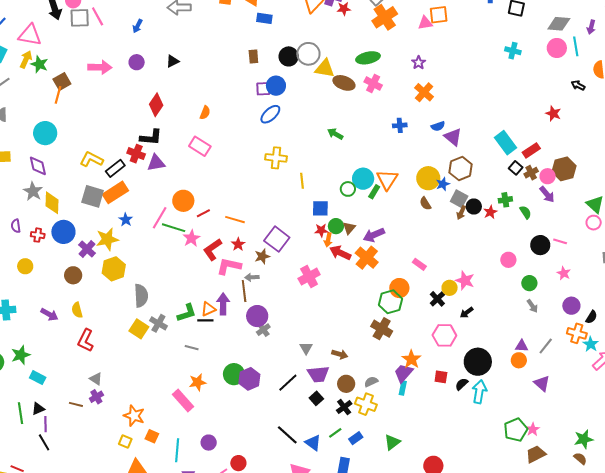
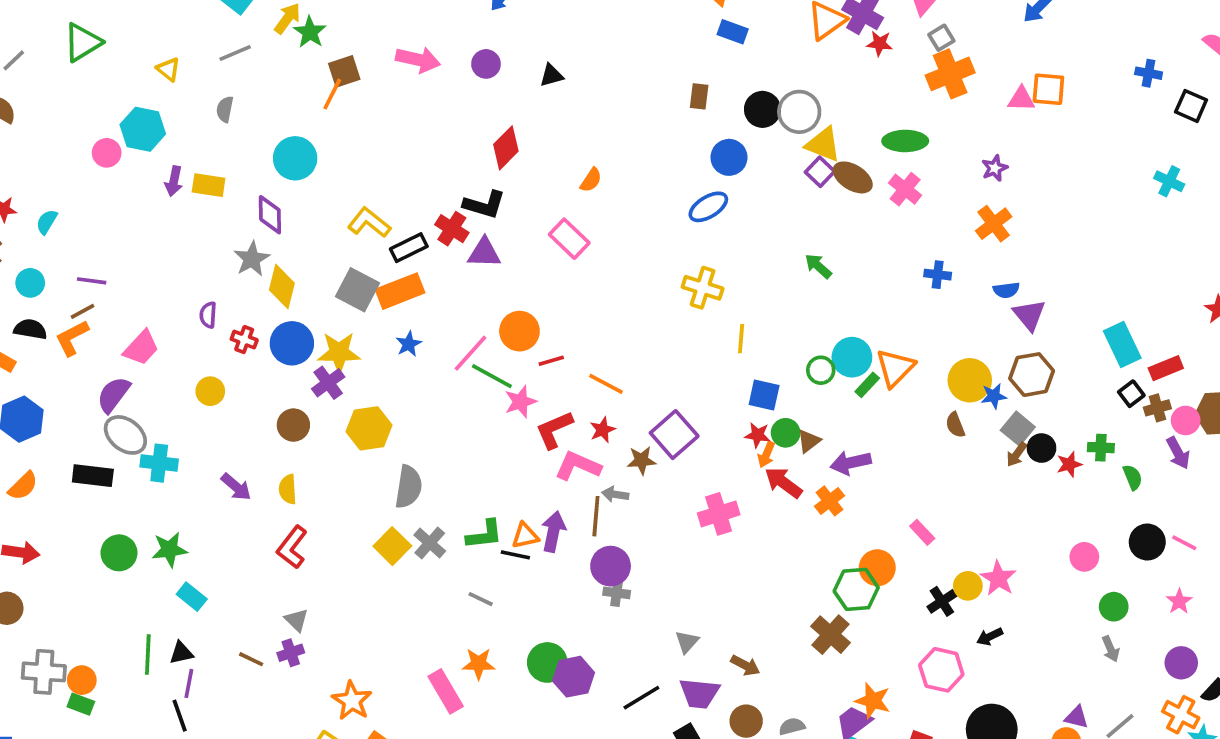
purple square: (263, 89) -> (820, 172), moved, turned 35
yellow star: (107, 239) -> (339, 353), moved
orange cross: (367, 258) -> (829, 501), size x0.7
gray cross: (263, 330) -> (617, 593), turned 32
orange star: (411, 359) -> (873, 701), turned -30

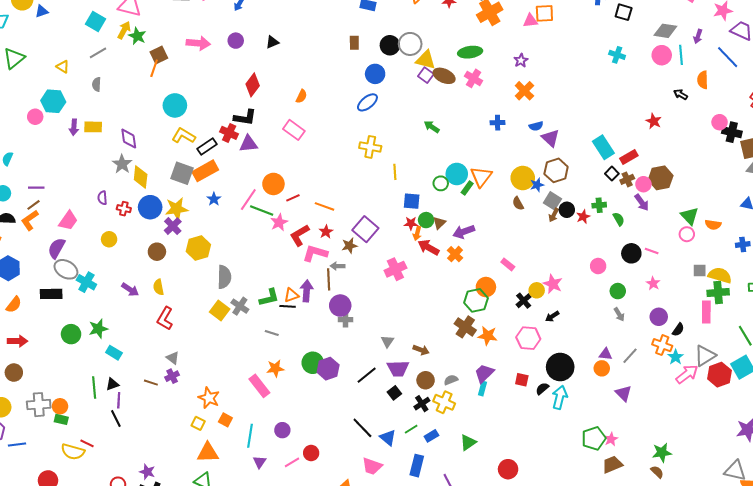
cyan circle: (295, 158) -> (175, 105), moved
cyan cross: (159, 463) -> (86, 282), turned 30
orange star: (873, 701) -> (488, 336), moved

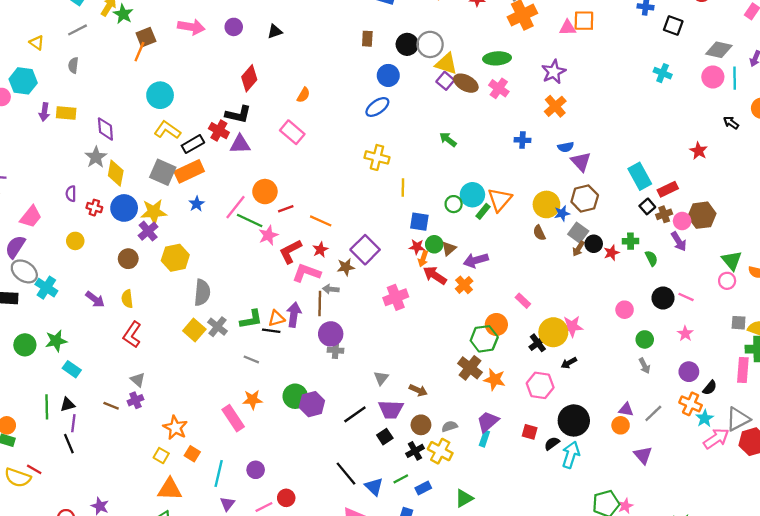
purple star: (521, 60) -> (554, 72), size x1.5
pink star: (553, 284) -> (572, 326), turned -30
yellow circle: (537, 290) -> (553, 332), size x1.6

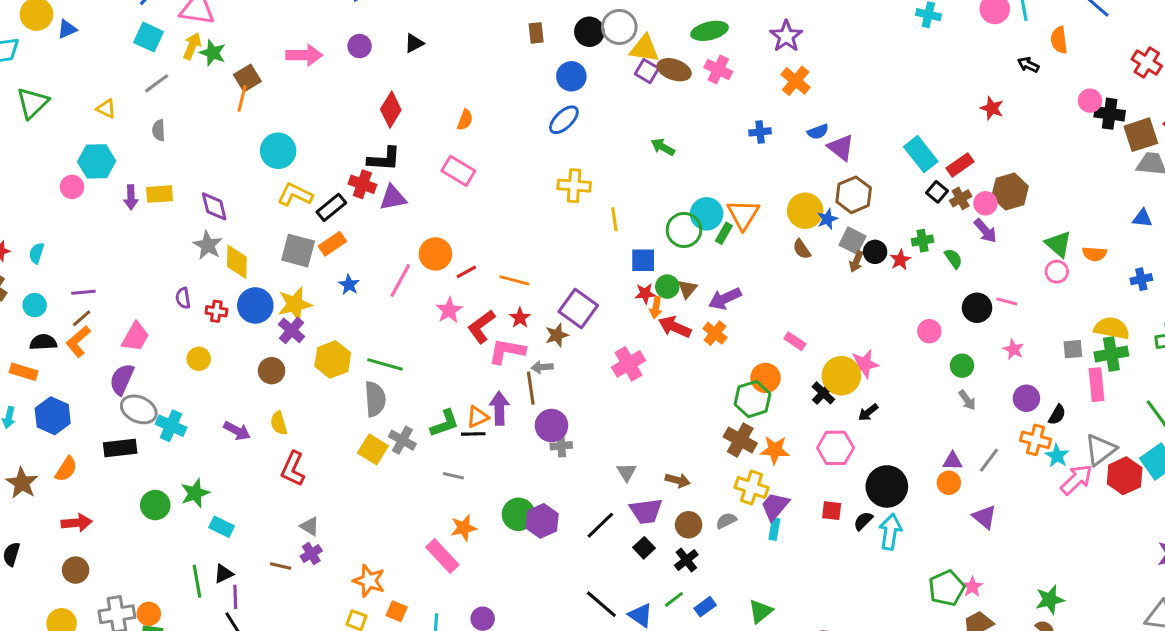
orange rectangle: (189, 171) -> (332, 244), size x0.7
green circle: (454, 204) -> (684, 230), size x1.5
green line: (250, 221) -> (385, 364), moved
gray square: (739, 323) -> (1073, 349), moved
yellow cross: (440, 451) -> (751, 487), moved

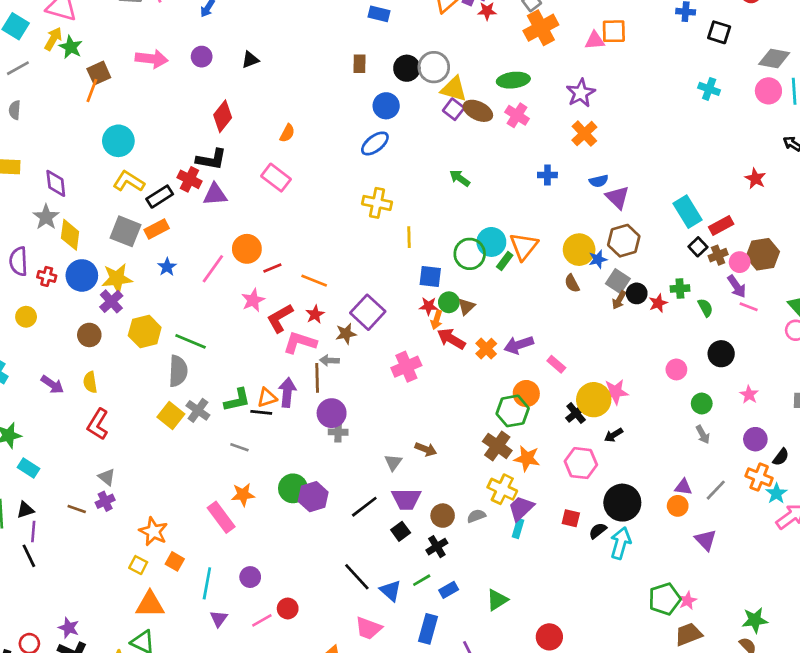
purple semicircle: (183, 298) -> (19, 261), size x1.5
purple arrow: (725, 299) -> (519, 345), moved
pink line: (1007, 301) -> (749, 307), moved
brown arrow: (678, 480) -> (426, 449), moved

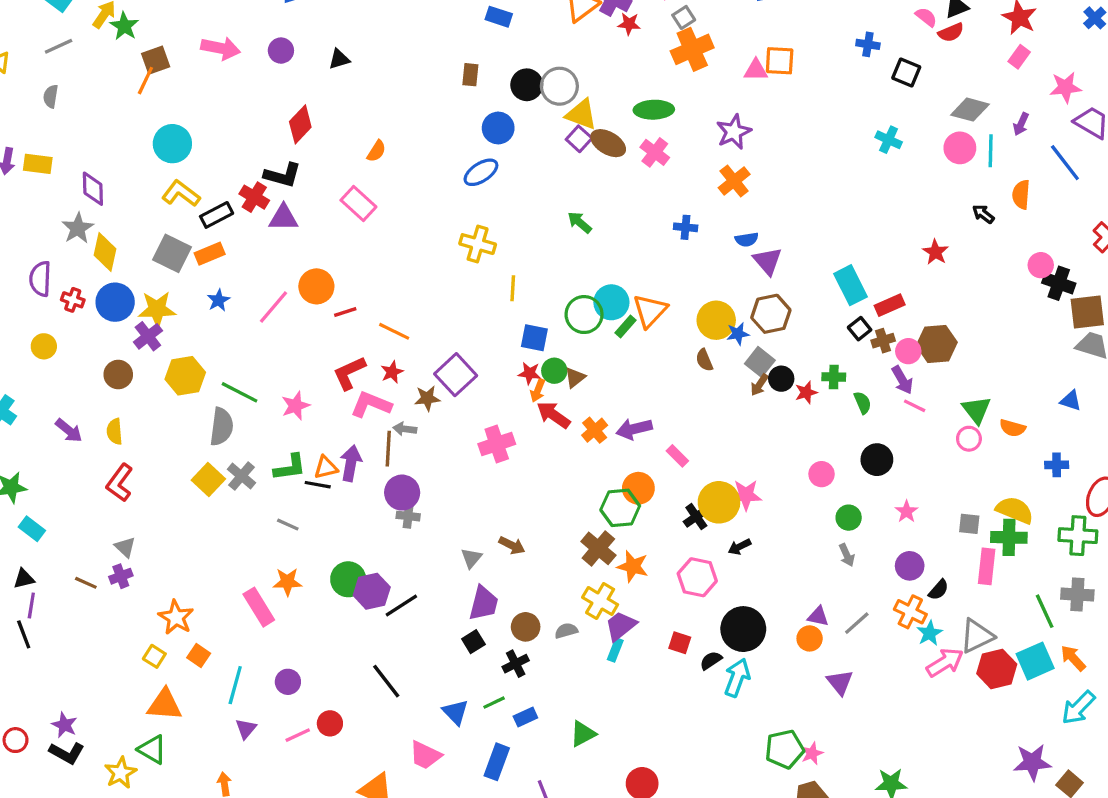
pink star: (253, 300) -> (296, 406), moved
purple trapezoid: (406, 499) -> (484, 603), turned -80
black line: (364, 507) -> (401, 606), moved
black line: (357, 577) -> (386, 681), moved

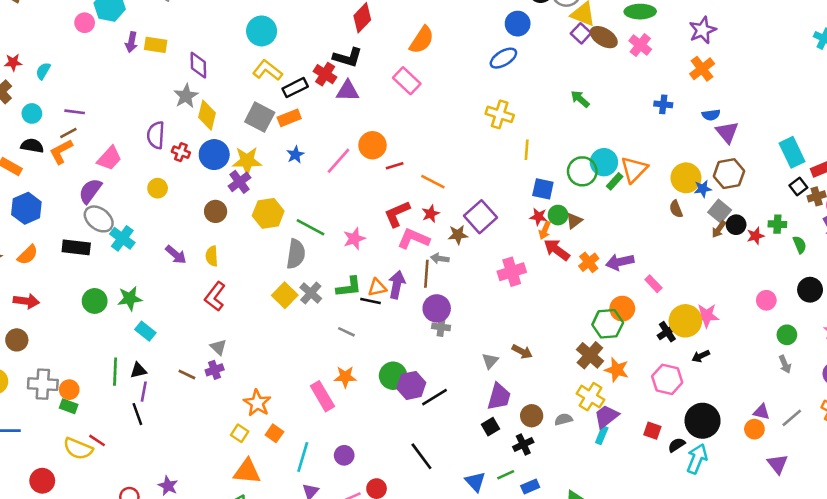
orange semicircle: (376, 151) -> (422, 40), size x1.6

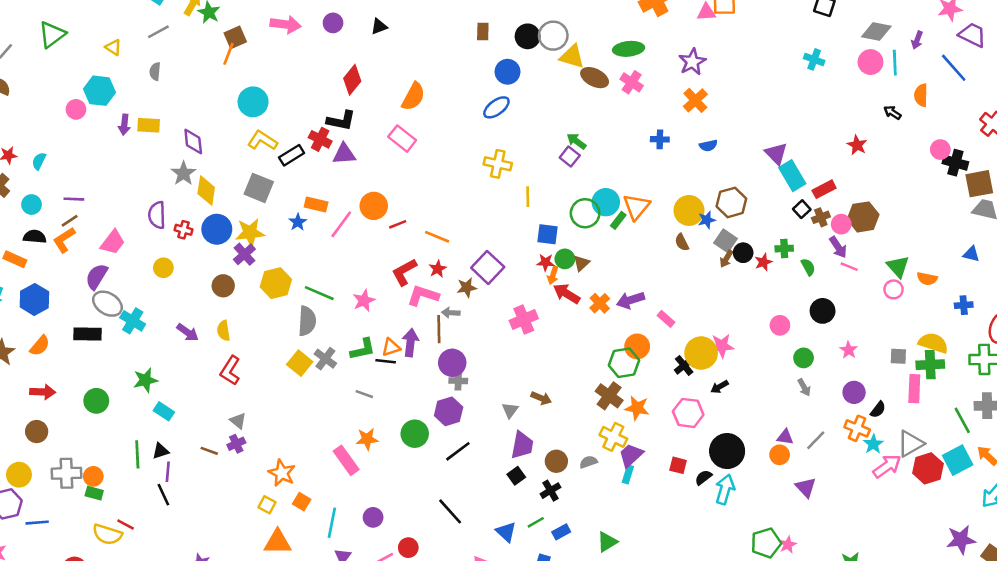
purple square: (581, 33) -> (570, 156), moved
orange rectangle: (289, 118) -> (316, 205), moved, turned 40
purple triangle: (727, 132) -> (776, 153), moved
green circle: (95, 301) -> (96, 401), moved
purple hexagon: (411, 385) -> (449, 411), moved

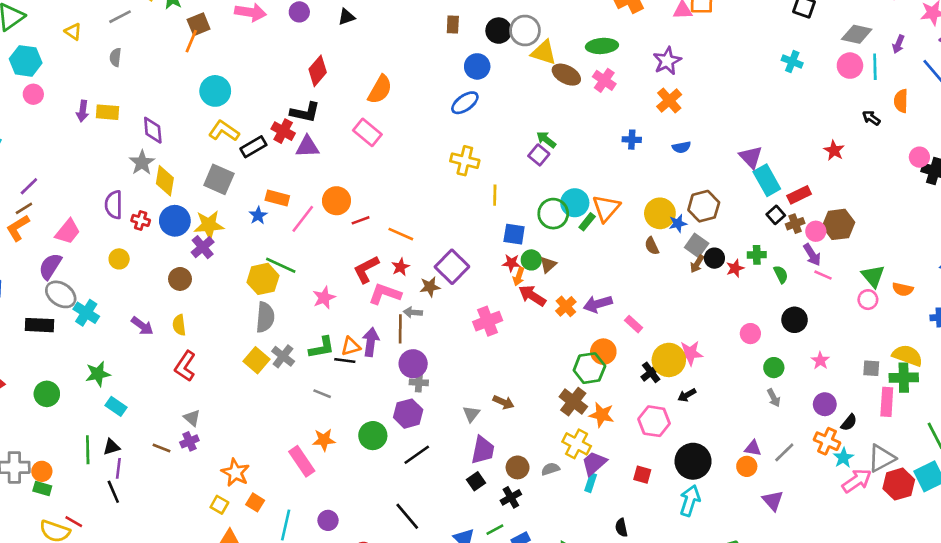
cyan hexagon: (99, 91) -> (26, 61), moved
purple line: (74, 199) -> (29, 186), turned -48
yellow hexagon: (276, 283) -> (263, 279), moved
green line: (319, 293) -> (281, 265), moved
black semicircle: (703, 477) -> (621, 528), moved, turned -66

